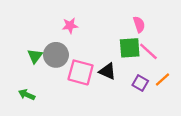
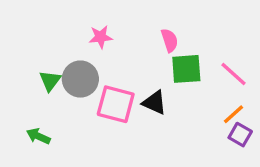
pink semicircle: (139, 24) -> (170, 40), moved
pink line: (148, 51) -> (233, 74), moved
purple square: (140, 83) -> (240, 135), moved

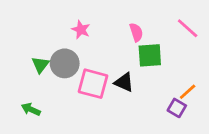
pink star: (101, 37) -> (81, 30), turned 30
pink line: (233, 74) -> (188, 28), moved
purple square: (240, 135) -> (177, 108), moved

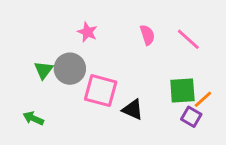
pink line: (188, 28) -> (188, 39), moved
green square: (150, 55) -> (182, 91), moved
black triangle: (124, 82) -> (133, 110), moved

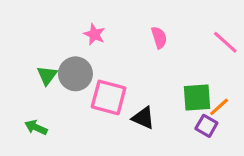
pink line: (188, 39) -> (225, 42), moved

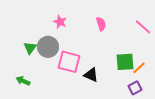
purple square: (206, 126) -> (135, 88), moved, turned 32

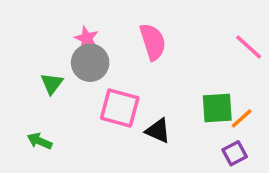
pink star: (60, 22) -> (87, 38), moved
pink semicircle: (101, 24) -> (153, 42), moved, size x1.5
gray circle: (48, 47) -> (90, 63), moved

